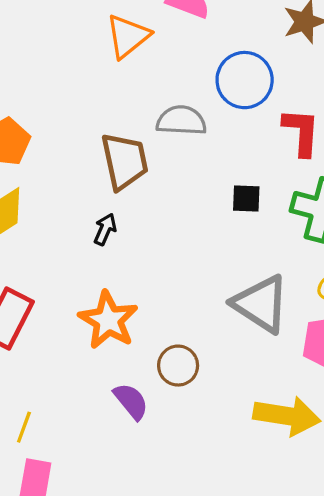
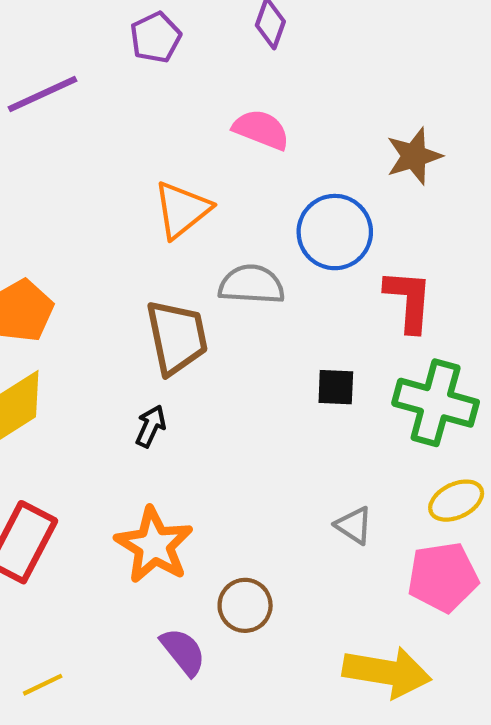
orange triangle: (128, 36) -> (182, 210), moved
gray triangle: (261, 304) -> (354, 525), size x0.5
yellow line: (24, 427) -> (43, 685), turned 44

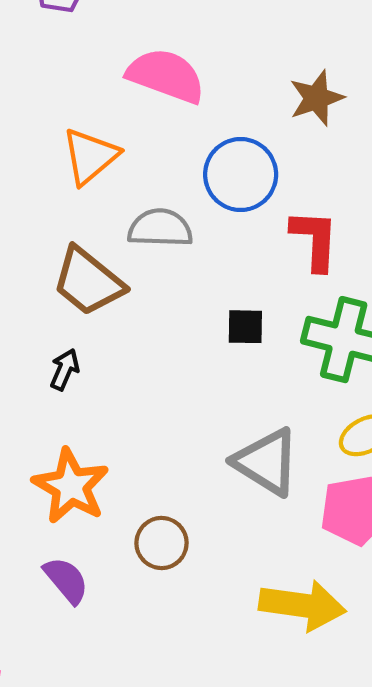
pink semicircle: (261, 130) -> (166, 76), size x1.4
brown trapezoid: (177, 337) -> (88, 281), turned 142
gray triangle: (354, 525) -> (266, 462), size x1.8
purple semicircle: (183, 652) -> (66, 580), moved

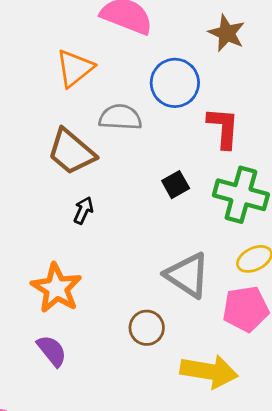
brown star: (316, 98) -> (227, 33), turned -30
black square: (245, 327) -> (176, 185), turned -32
black arrow: (65, 369) -> (83, 210), moved
brown circle: (162, 543) -> (147, 328), moved

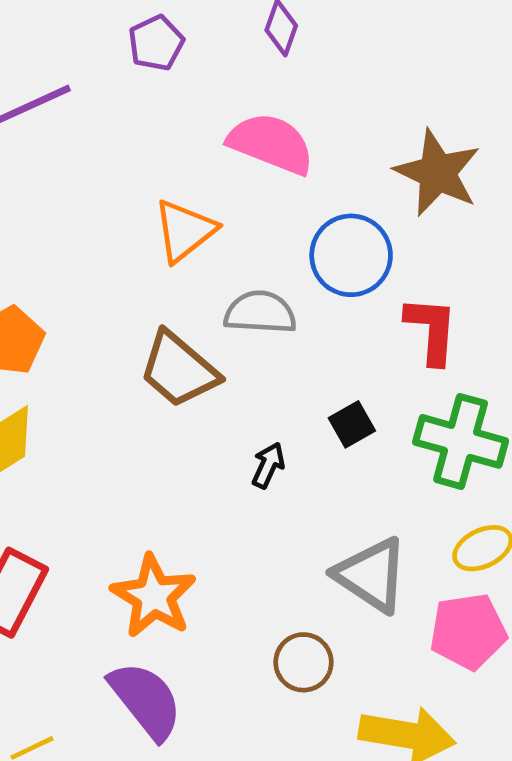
brown star: (227, 33) -> (437, 173), size x1.4
black arrow: (83, 210) -> (268, 465), moved
purple semicircle: (52, 351) -> (146, 700), size x1.5

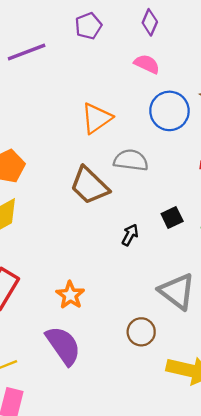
pink semicircle: (271, 144) -> (147, 64), moved, size x0.6
blue circle: (351, 255) -> (169, 111), moved
orange star: (154, 596) -> (70, 295), size x0.7

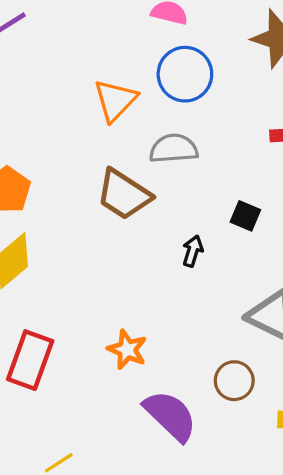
blue circle: (169, 111) -> (185, 74), moved
black square: (172, 217) -> (245, 216), turned -30
purple semicircle: (63, 346) -> (170, 416), moved

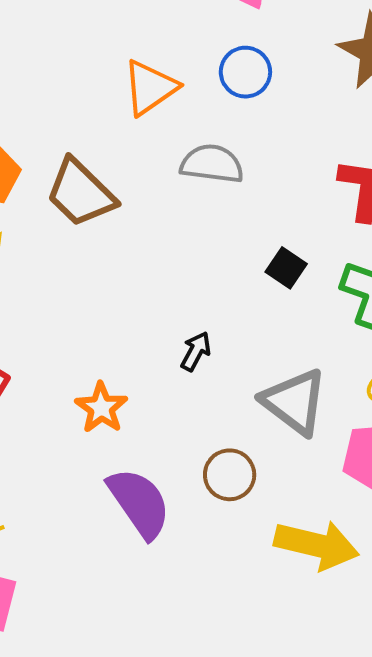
blue circle: (185, 74) -> (245, 72), size x0.7
brown trapezoid: (124, 194) -> (81, 193), moved
black arrow: (193, 251) -> (196, 351), moved

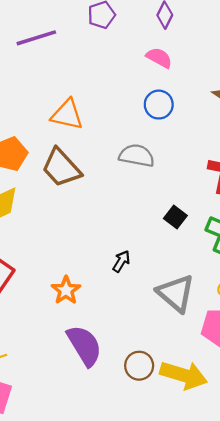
orange triangle: (150, 87) -> (67, 115), moved, turned 44
brown circle: (230, 475) -> (139, 366), moved

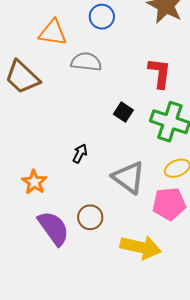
orange triangle: (67, 115) -> (53, 33), moved
brown circle: (139, 366) -> (90, 217), moved

